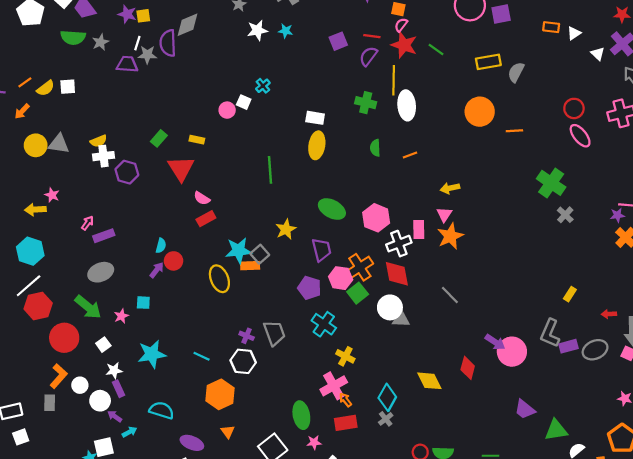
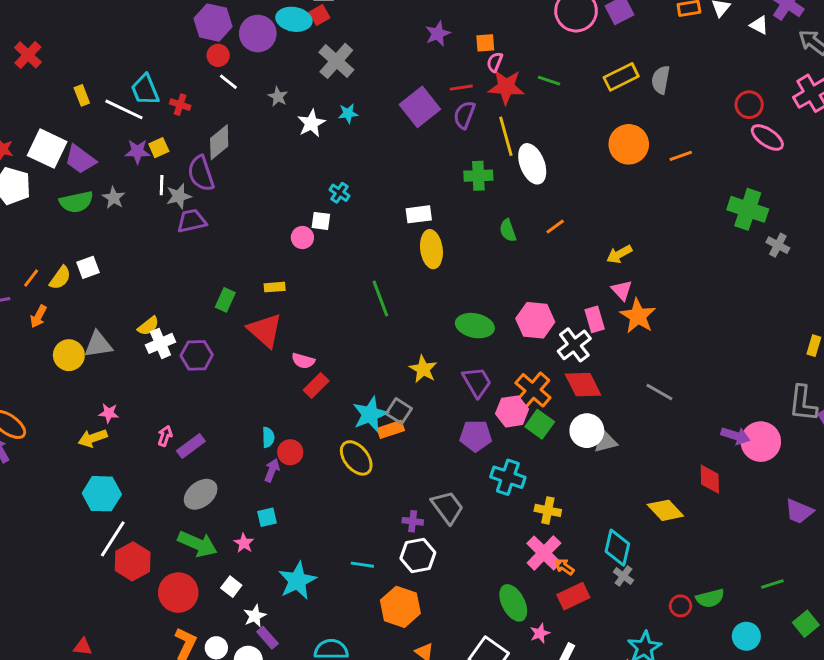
purple square: (338, 41) -> (420, 107), size x1.5
purple trapezoid: (127, 64) -> (192, 221), moved

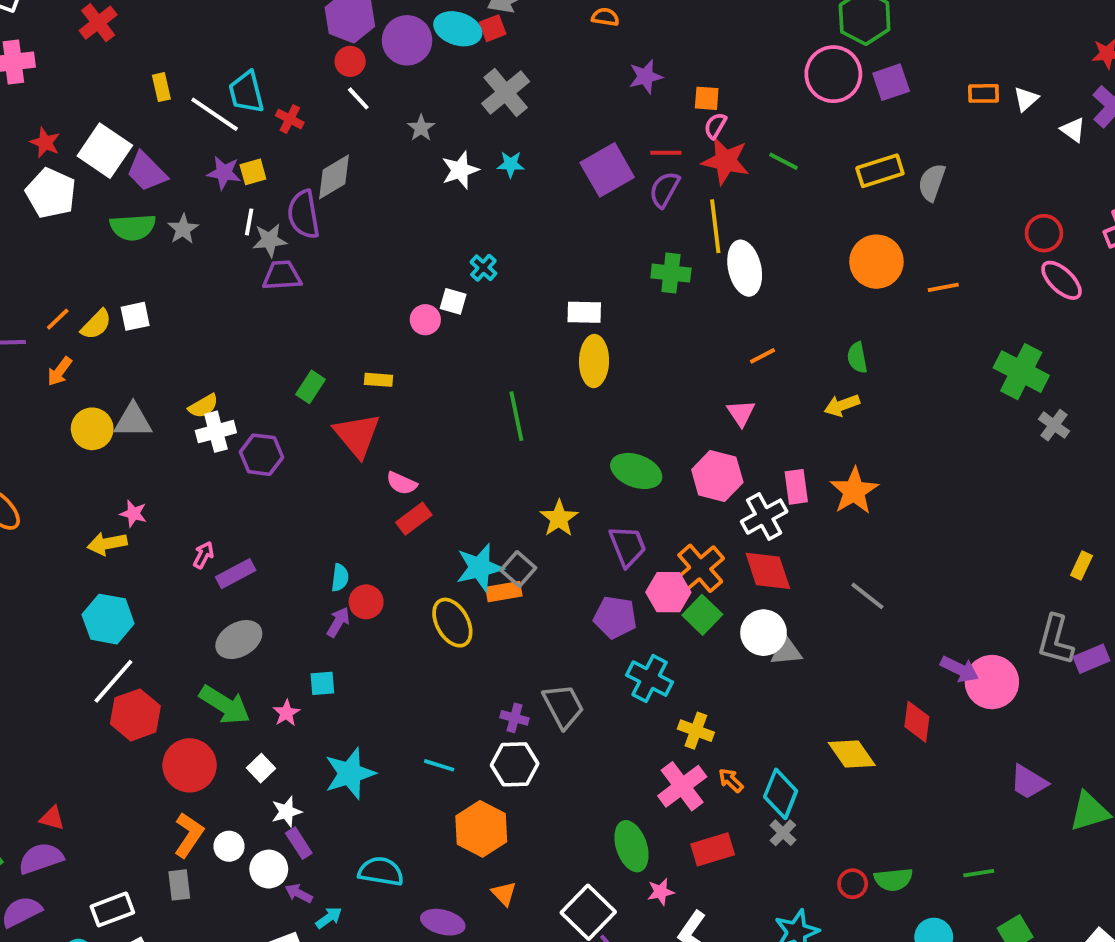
green semicircle: (508, 230) -> (857, 358), moved
pink triangle: (622, 290) -> (741, 413), moved
orange arrow: (564, 567) -> (731, 780), moved

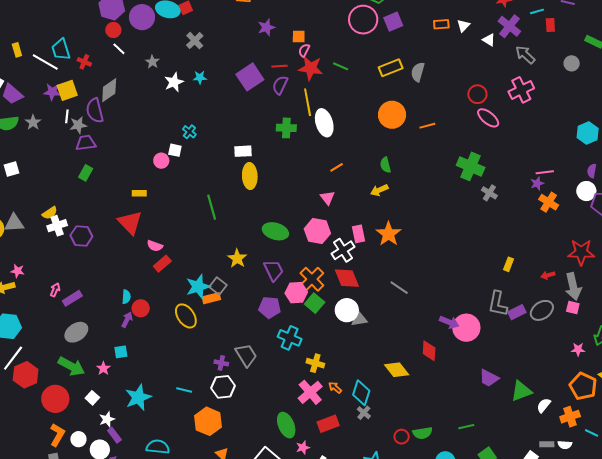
gray cross: (506, 93) -> (195, 41), size x0.7
yellow square: (253, 172) -> (67, 90), size x1.5
green rectangle: (310, 387) -> (86, 173), moved

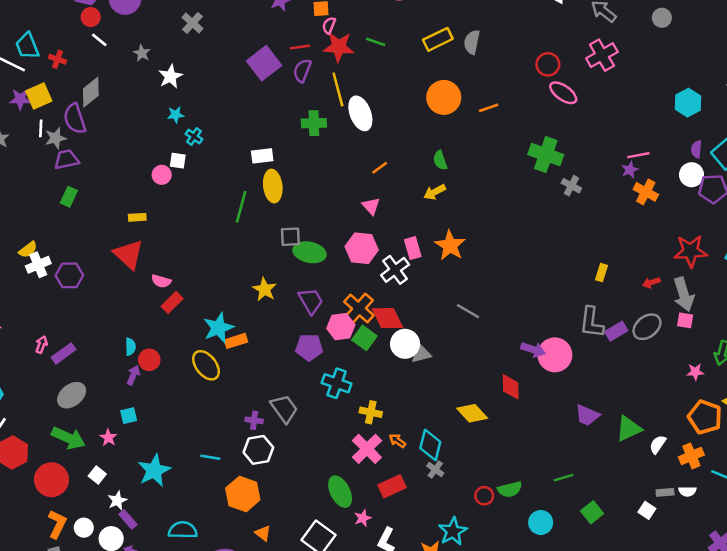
cyan star: (200, 77) -> (176, 115), moved
green line: (212, 207) -> (241, 207), moved, turned 35
red diamond: (347, 278) -> (387, 318), moved
gray square: (218, 286) -> (290, 237), moved, turned -36

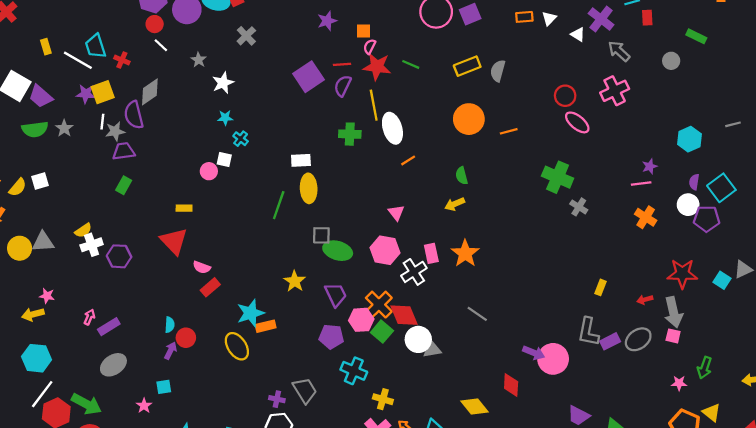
orange line: (380, 168) -> (408, 160), moved
purple star: (630, 170) -> (650, 166), moved
green arrow: (68, 438) -> (86, 404), moved

